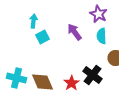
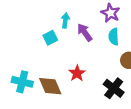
cyan arrow: (34, 21) -> (65, 21), moved
black cross: (92, 75) -> (114, 88), moved
red star: (72, 83) -> (77, 73), moved

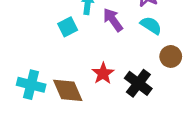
cyan semicircle: (114, 37) -> (151, 25), turned 126
black cross: (114, 88) -> (138, 83), moved

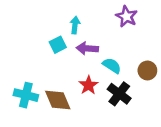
purple arrow: (113, 20) -> (87, 48), moved, turned -50
cyan semicircle: (151, 25) -> (112, 66), moved

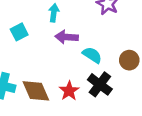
cyan square: (58, 45) -> (19, 32), moved
red star: (88, 85) -> (69, 91), moved

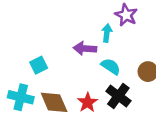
cyan arrow: (54, 13) -> (107, 33), moved
cyan square: (19, 32) -> (39, 65), moved

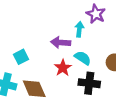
black cross: (118, 96) -> (89, 83), turned -30
red star: (88, 102) -> (63, 68), moved

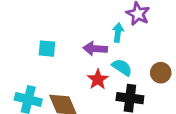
cyan square: (21, 57) -> (47, 49), moved, turned 32

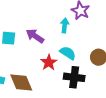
purple arrow: (95, 49) -> (35, 36), moved, turned 30

